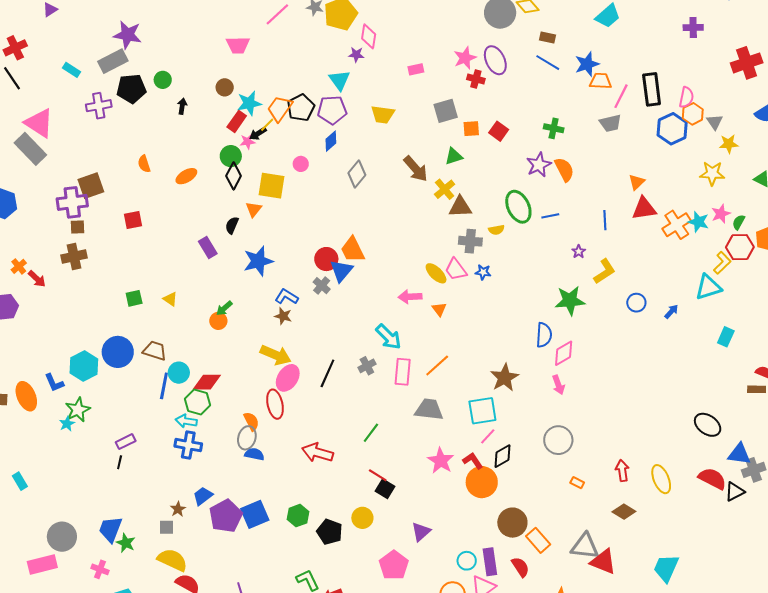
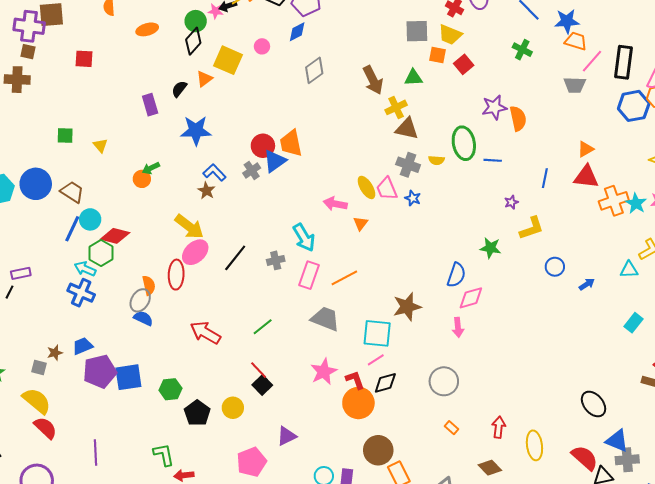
yellow trapezoid: (383, 114) -> (450, 35), moved
green cross: (554, 128) -> (522, 50), moved
cyan triangle: (708, 287) -> (629, 270), size x0.7
green star: (570, 301) -> (490, 248), size x0.7

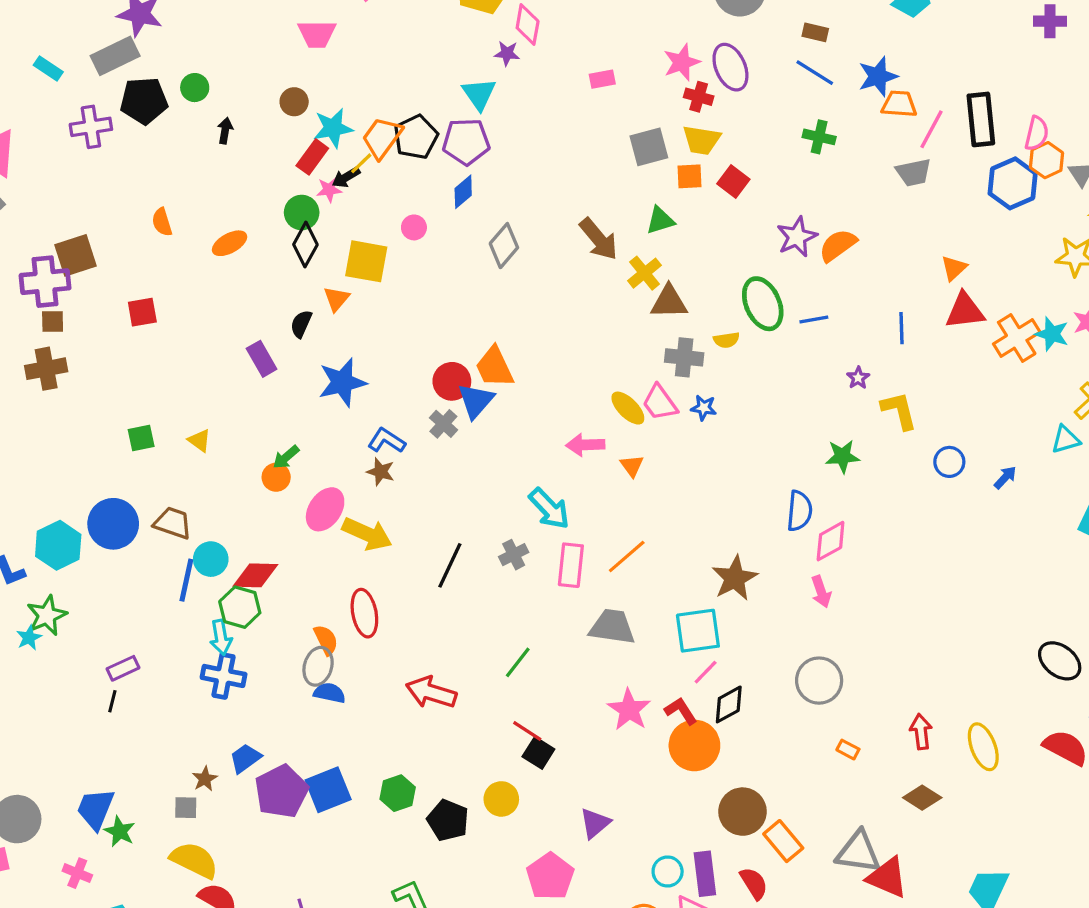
orange semicircle: (518, 118) -> (838, 245), turned -100
yellow L-shape: (532, 228) -> (899, 411), turned -72
pink ellipse: (195, 252) -> (325, 509), moved
cyan arrow: (85, 269) -> (221, 637), turned -110

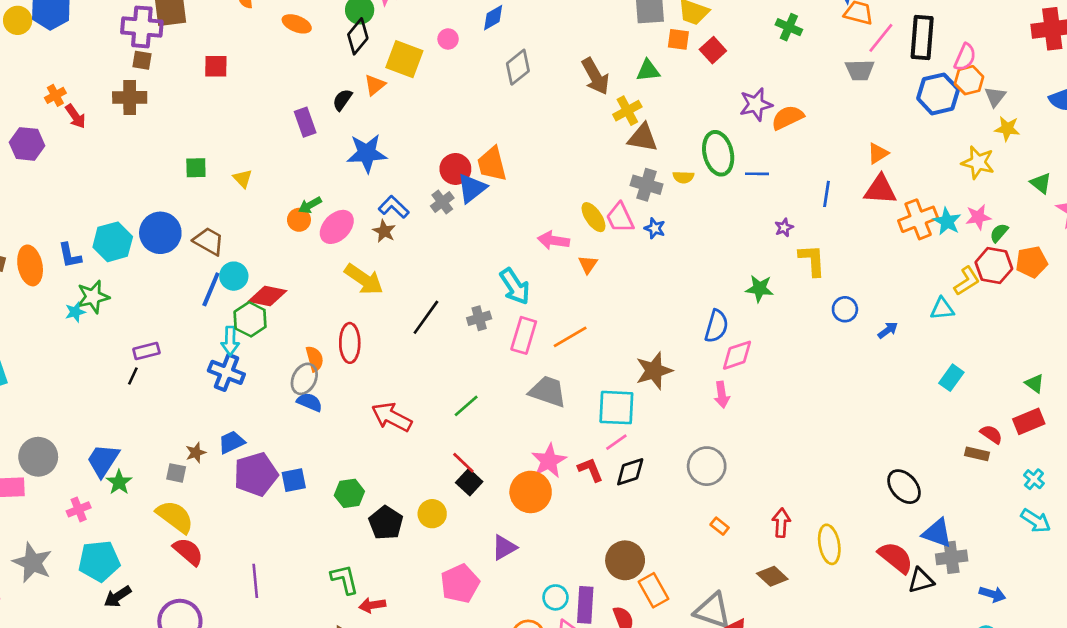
orange ellipse: (230, 243) -> (297, 24), turned 40
pink ellipse: (325, 509) -> (337, 227), moved
orange circle: (694, 745) -> (531, 492), moved
blue square: (328, 790) -> (294, 480), size x0.7
pink cross: (77, 873) -> (79, 509), turned 35

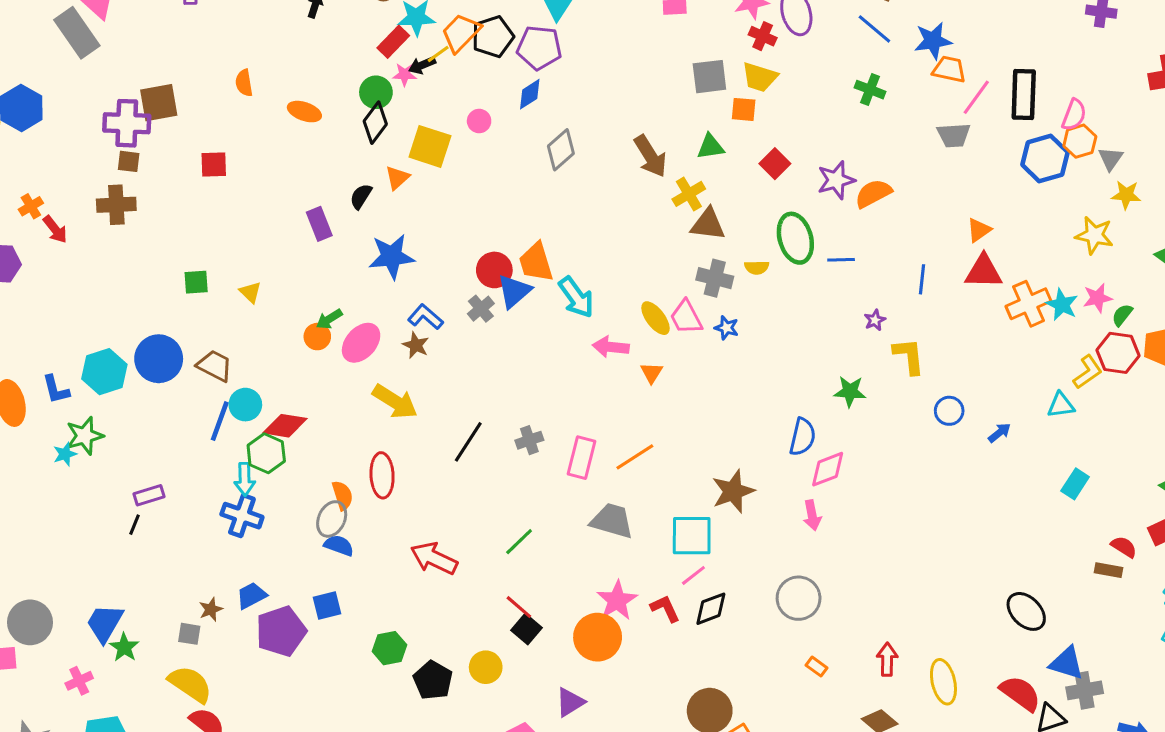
red square: (713, 50) -> (775, 164), moved
cyan arrow: (515, 286) -> (576, 297), moved
blue square: (294, 480) -> (327, 606), moved

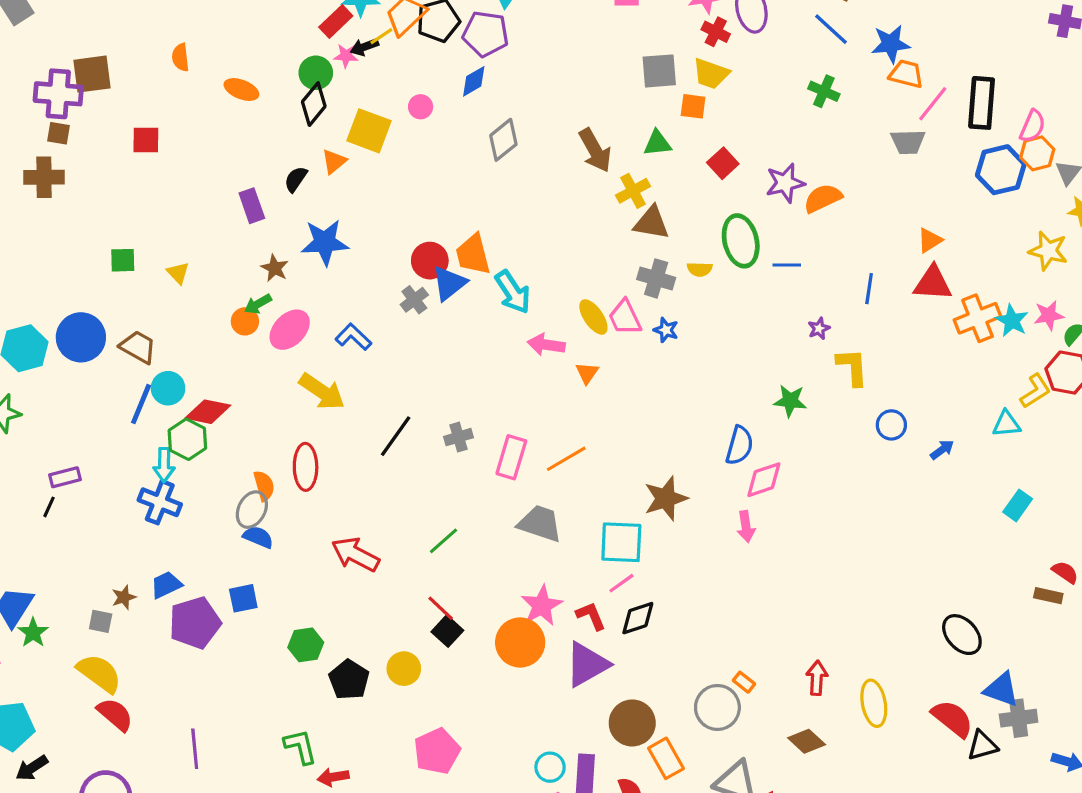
blue L-shape: (425, 317) -> (353, 337), moved
brown star: (416, 345) -> (275, 268), moved
gray circle: (799, 598) -> (717, 707), moved
purple triangle: (570, 702) -> (587, 664), moved, size x1.5

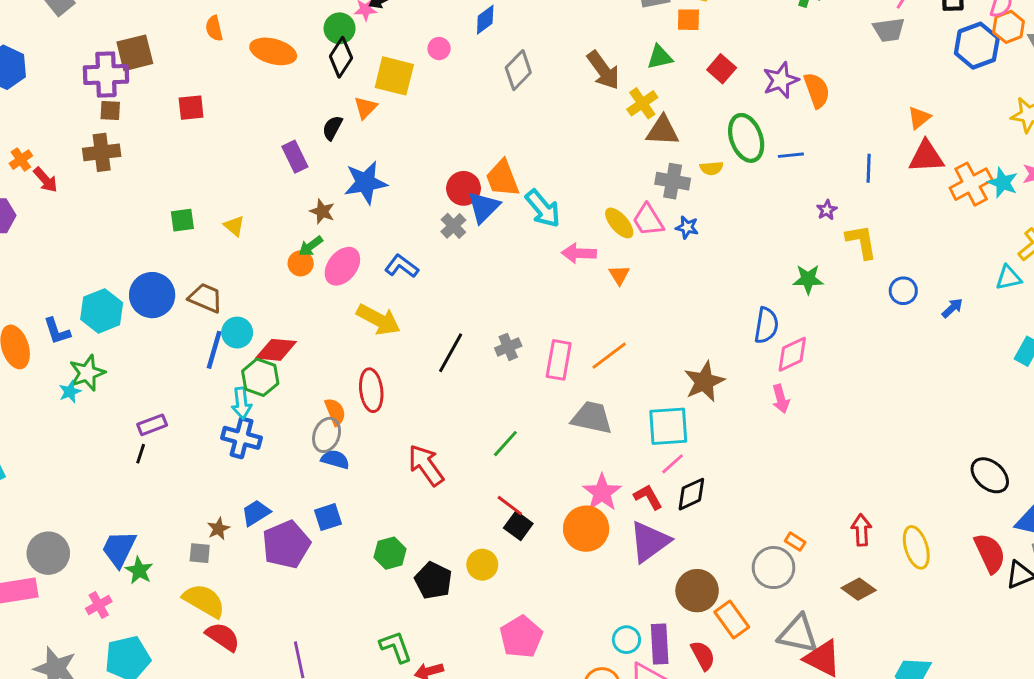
orange ellipse: (241, 90) -> (273, 51), size x1.4
orange semicircle: (823, 198) -> (817, 90), turned 102
red arrow: (355, 554) -> (426, 465), turned 33
red semicircle: (952, 719) -> (990, 553), turned 33

